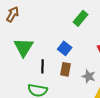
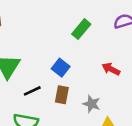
black line: (43, 66) -> (32, 91), turned 64

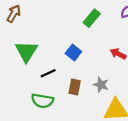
brown rectangle: (62, 95) -> (75, 87), moved

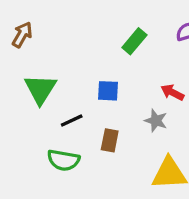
blue square: (73, 53) -> (108, 91), turned -35
gray star: (101, 85) -> (156, 121), moved

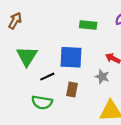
green rectangle: (134, 41) -> (88, 25), turned 56
blue square: (108, 91) -> (71, 57), size x1.6

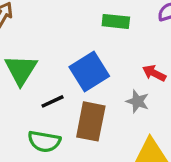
blue square: (71, 57) -> (89, 71), turned -35
brown rectangle: (72, 89) -> (91, 121), size x1.6

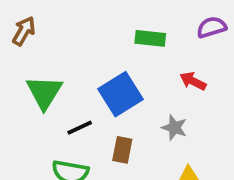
red arrow: (154, 73) -> (193, 81), moved
brown rectangle: (91, 121) -> (122, 150), size x0.6

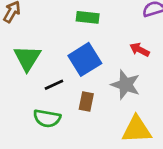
green rectangle: (150, 38) -> (88, 17), moved
gray star: (174, 128) -> (125, 85), size x1.5

